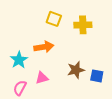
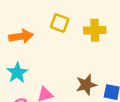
orange arrow: (44, 47) -> (21, 36), moved

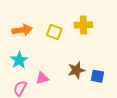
yellow square: (60, 23) -> (54, 32), moved

